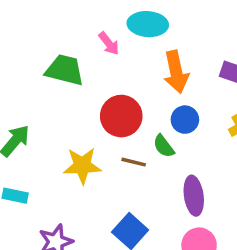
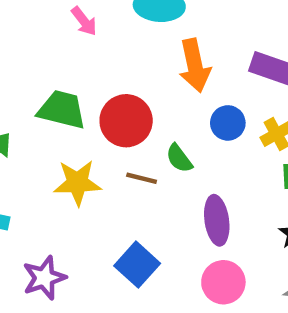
pink arrow: (109, 44) -> (84, 21), moved
green trapezoid: (65, 70) -> (62, 110), moved
blue circle: (185, 120) -> (228, 123), moved

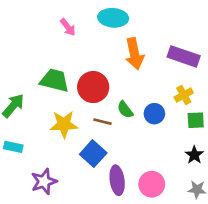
blue circle: (228, 123) -> (154, 114), moved
purple ellipse: (217, 220) -> (117, 180), moved
blue square: (137, 265) -> (93, 154), moved

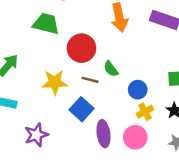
green trapezoid: (55, 80) -> (46, 24), moved
yellow cross: (184, 95) -> (145, 112), moved
blue circle: (154, 114) -> (138, 90), moved

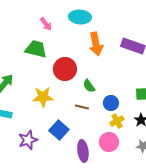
brown line: (90, 80) -> (82, 107), moved
blue square: (81, 109) -> (59, 130), moved
purple ellipse: (103, 134) -> (83, 151), moved

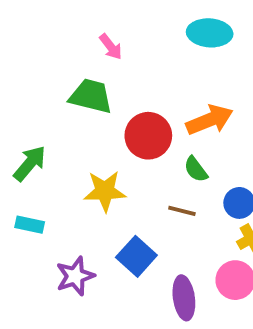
cyan ellipse: (80, 17) -> (210, 33), moved
orange arrow: (96, 44) -> (210, 120), moved, turned -100

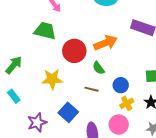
cyan rectangle: (30, 225) -> (14, 96), turned 40

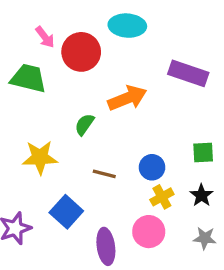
red circle: (74, 51) -> (81, 52), moved
green semicircle: (99, 68) -> (84, 124), moved, turned 72

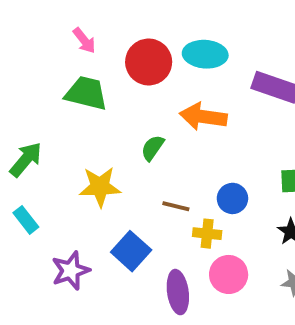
cyan ellipse: (127, 26) -> (205, 54), moved
pink arrow: (45, 37) -> (84, 41), moved
orange arrow: (127, 98) -> (203, 117), turned -150
yellow cross: (162, 197) -> (207, 234), moved, turned 35

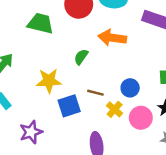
yellow cross: (207, 234) -> (115, 109), turned 35
blue square: (131, 251) -> (69, 106), moved, turned 30
pink circle: (229, 274) -> (141, 118), moved

